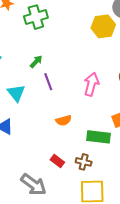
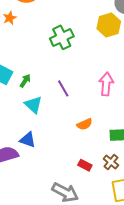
green cross: (36, 17) -> (62, 37), moved
green arrow: (36, 62) -> (25, 81), moved
brown cross: (84, 162) -> (111, 162), turned 35

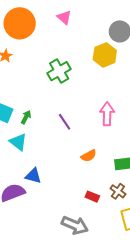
cyan triangle: (33, 105) -> (18, 142), moved

